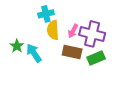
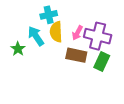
cyan arrow: (34, 53) -> (36, 36), moved
green rectangle: (96, 58) -> (102, 62), turned -42

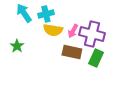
yellow semicircle: (56, 32) -> (53, 30), turned -78
cyan arrow: (36, 36) -> (24, 13), moved

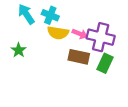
cyan cross: (46, 14) -> (50, 15), turned 35
pink arrow: (73, 31) -> (80, 34), turned -96

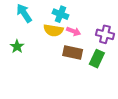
cyan cross: (50, 15) -> (60, 14), moved
purple cross: (101, 37) -> (105, 34), moved, size x0.7

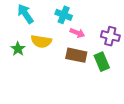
yellow semicircle: (53, 30) -> (41, 41), moved
green rectangle: (97, 59) -> (102, 62), turned -48

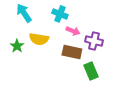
purple cross: (110, 36) -> (94, 41), moved
green rectangle: (102, 62) -> (91, 71), moved

